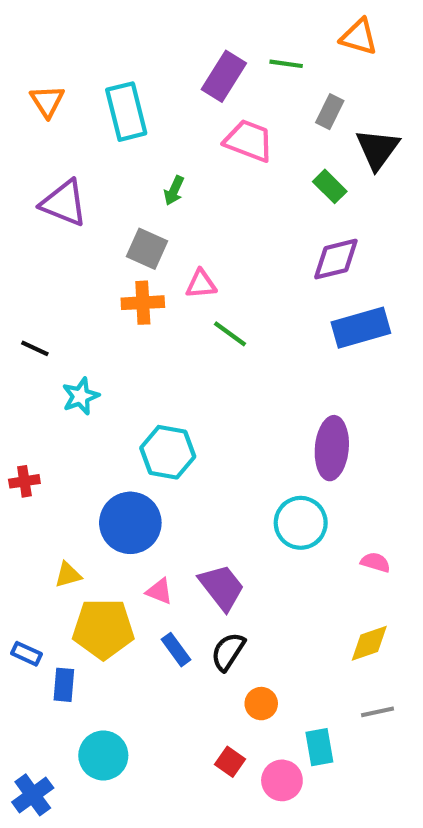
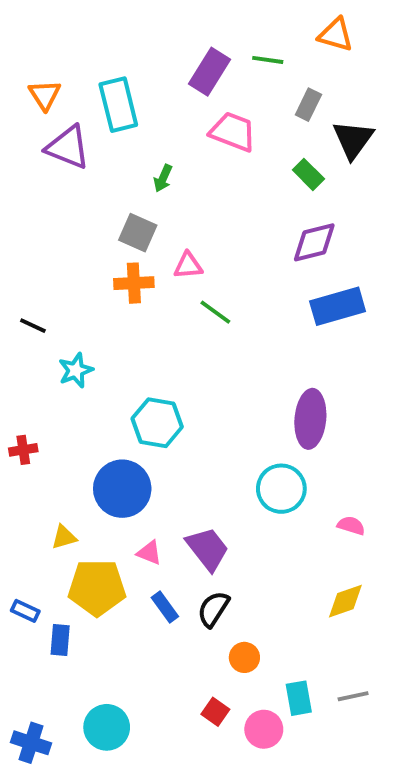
purple triangle: (64, 203) -> (68, 147), moved
gray line: (378, 712) -> (353, 696), moved
cyan circle: (103, 755) -> (107, 727), moved
blue cross: (33, 795) -> (31, 743), turned -36

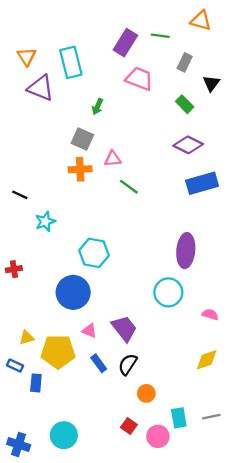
black triangle: (353, 139) -> (211, 83), size x0.7
purple diamond: (314, 242) -> (188, 145), turned 40
yellow triangle: (64, 537) -> (27, 338), moved

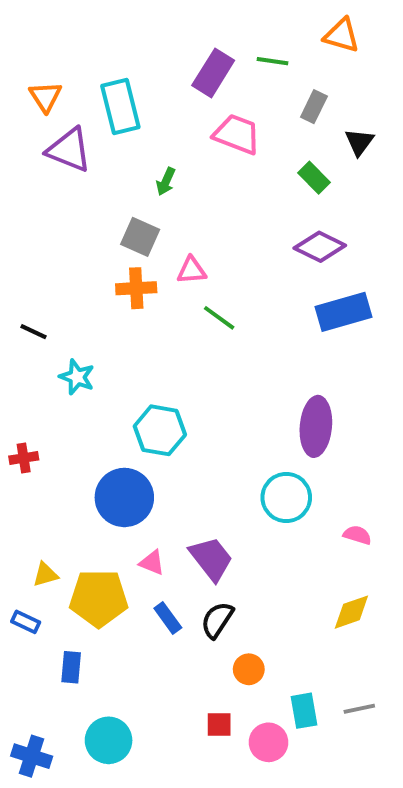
cyan star: (45, 222) -> (77, 377), turned -30
blue rectangle: (36, 383) -> (71, 667), moved
red square: (129, 426) -> (219, 725), turned -35

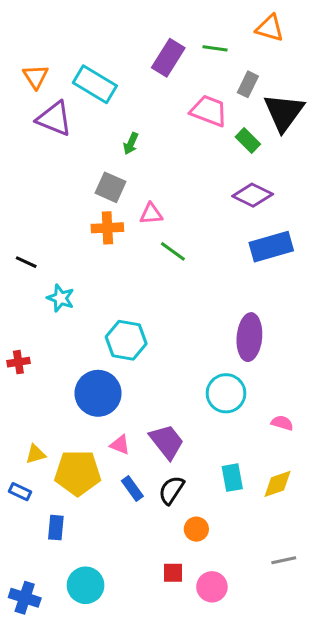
cyan rectangle: (120, 107) -> (95, 84), turned -45
pink trapezoid: (237, 134) -> (209, 111), moved
black triangle: (359, 142) -> (284, 112), size x1.8
cyan rectangle: (304, 711) -> (232, 478), moved

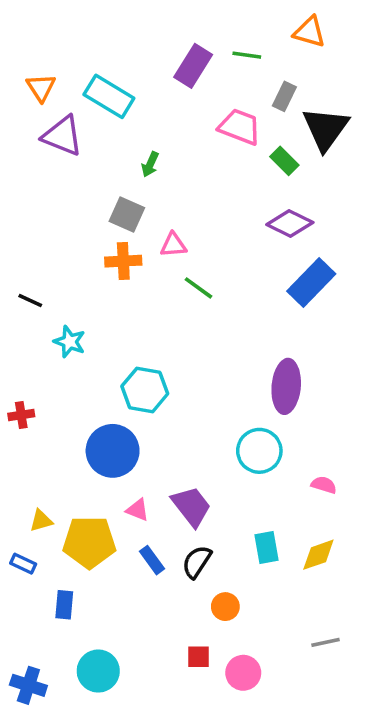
blue rectangle: (271, 247) -> (311, 283), turned -30

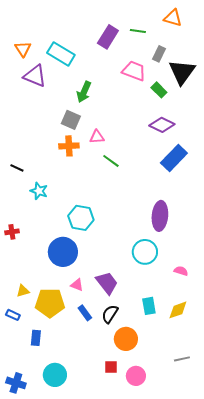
green arrow: (150, 164) -> (84, 92), size x1.5
orange circle: (225, 607) -> (126, 339), size x1.5

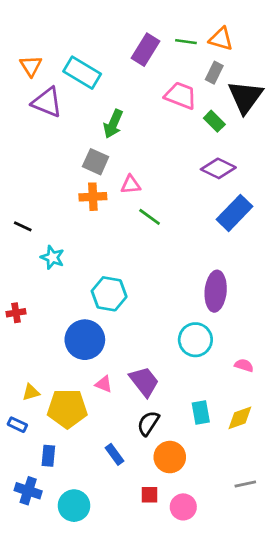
orange triangle: (173, 18) -> (221, 39), moved
blue rectangle: (85, 313) -> (114, 454), moved
blue cross: (16, 383) -> (28, 491), moved

